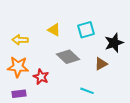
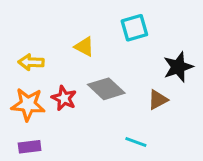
cyan square: (86, 30) -> (134, 28), moved
red star: (41, 77) -> (64, 98), moved

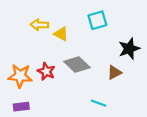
yellow arrow: (31, 62) -> (39, 25), moved

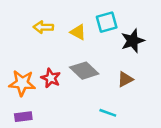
yellow triangle: (61, 34) -> (78, 32), moved
black star: (129, 49) -> (133, 41), moved

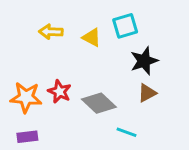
black star: (133, 41) -> (144, 61), moved
gray diamond: (84, 71) -> (99, 103), moved

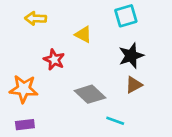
cyan square: (125, 26) -> (126, 16), moved
yellow arrow: (51, 32) -> (36, 18), moved
red star: (60, 91) -> (54, 60), moved

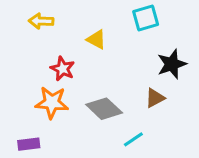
black star: (131, 56) -> (172, 64), moved
orange star: (24, 89) -> (52, 103), moved
cyan line: (115, 121) -> (133, 139), turned -54

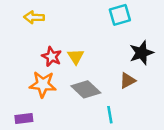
yellow triangle: (96, 39) -> (76, 57), moved, turned 30
cyan line: (133, 139) -> (110, 115), turned -66

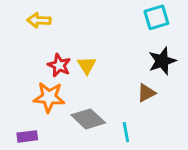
cyan square: (120, 15) -> (156, 17), moved
gray diamond: (86, 89) -> (88, 119), moved

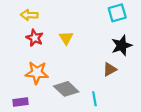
red star: (59, 65) -> (35, 38), moved
yellow triangle: (87, 65) -> (66, 38), moved

